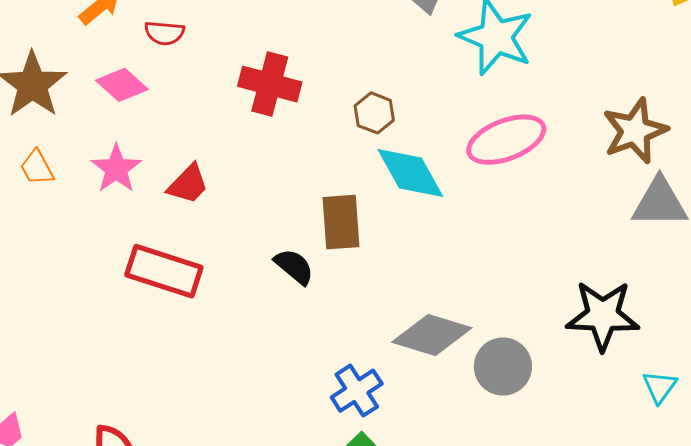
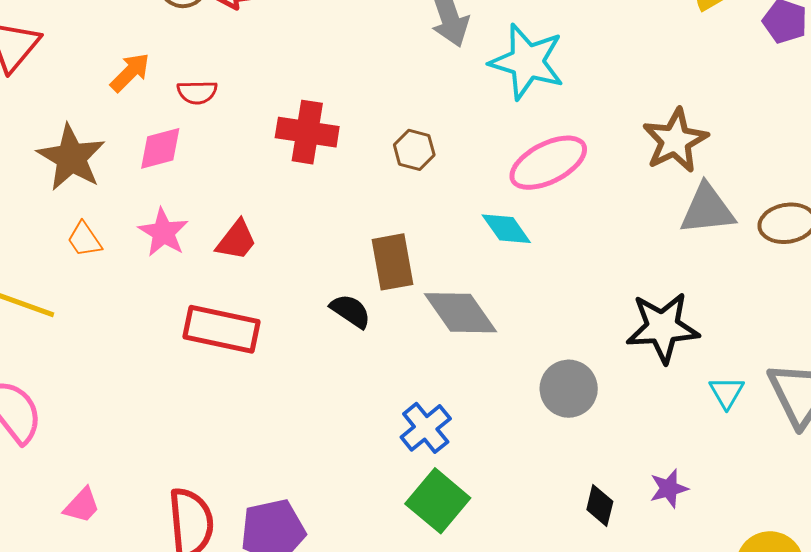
pink diamond: (122, 85) -> (160, 148), turned -51
cyan diamond: (410, 173) -> (506, 229), moved, size x0.7
gray diamond: (432, 335) -> (461, 313), moved, turned 44

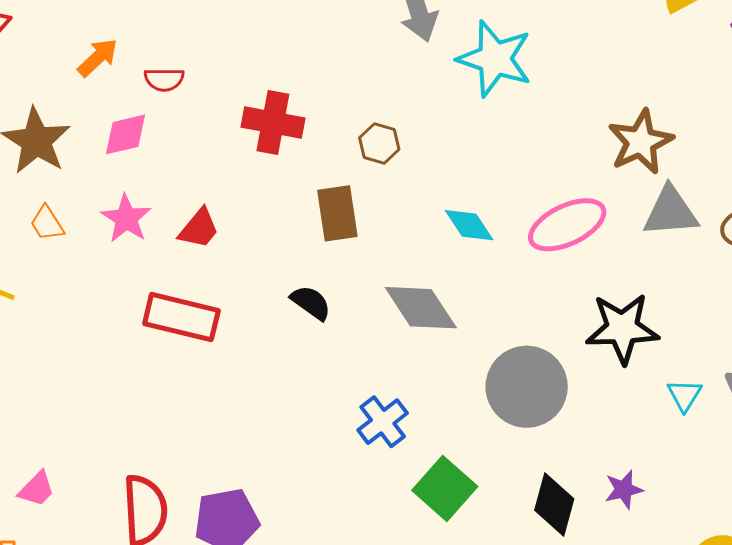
pink ellipse: (548, 163) -> (567, 225), moved
brown rectangle: (392, 262) -> (337, 213), moved
gray circle: (569, 389) -> (527, 387), size x1.4
green square: (438, 501) -> (445, 488), moved
black diamond: (600, 506) -> (554, 505), size x1.5

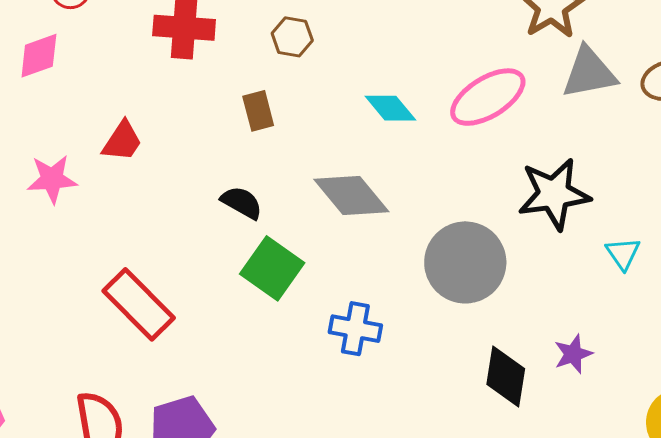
brown rectangle: (337, 213) -> (258, 111), size x0.7
pink star: (126, 218) -> (52, 179), moved, turned -30
red rectangle: (181, 317) -> (139, 304), moved, turned 38
blue cross: (383, 422) -> (355, 329), moved, turned -36
green square: (445, 488) -> (272, 268), moved

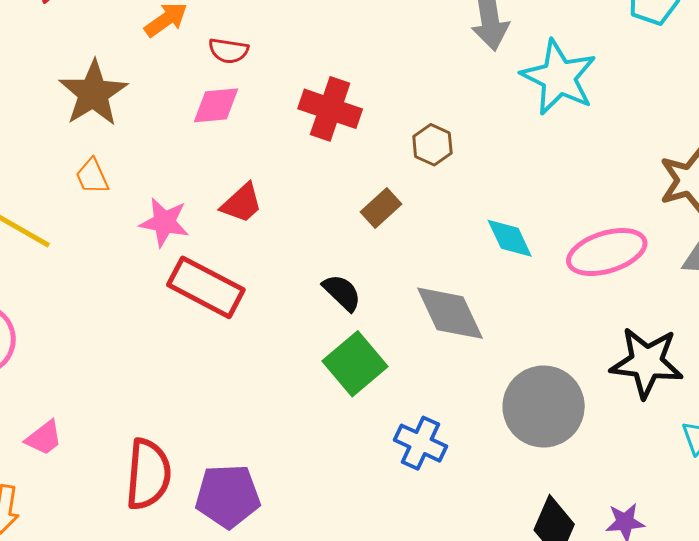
pink diamond: (39, 56) -> (216, 105), moved
brown rectangle: (258, 111) -> (381, 208), turned 48
red rectangle: (139, 304) -> (206, 287), moved, turned -32

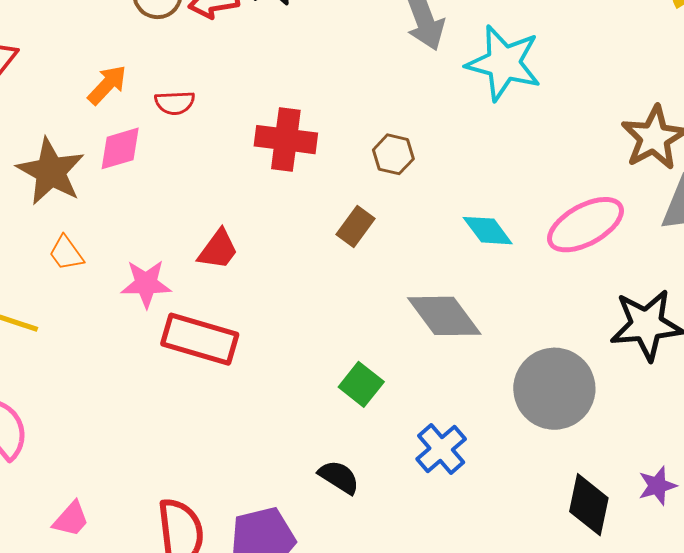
pink diamond: (216, 105) -> (120, 148), moved
black semicircle: (342, 293) -> (339, 477), moved
green square: (355, 364) -> (361, 384), size x0.7
blue cross: (421, 443) -> (441, 449), turned 36

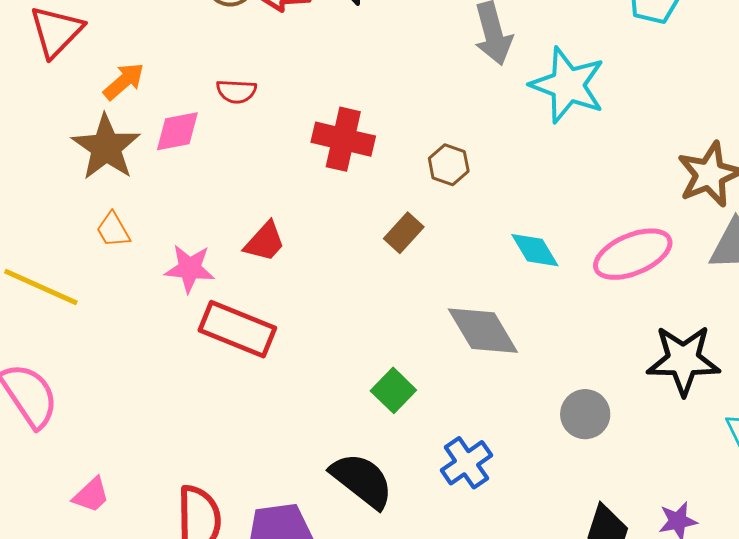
orange arrow: (107, 85) -> (124, 81), moved
gray circle: (554, 389) -> (585, 414), size x0.6
black semicircle: (339, 477) -> (362, 480), size x1.6

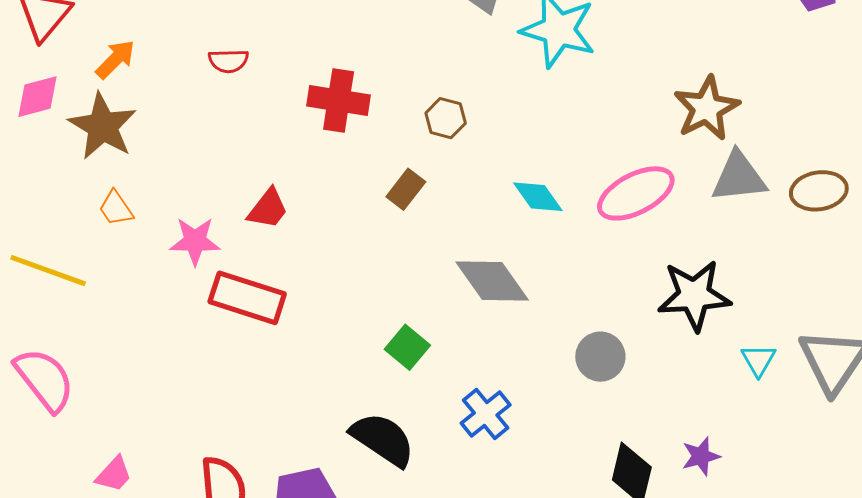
pink diamond: (177, 131) -> (38, 97), moved

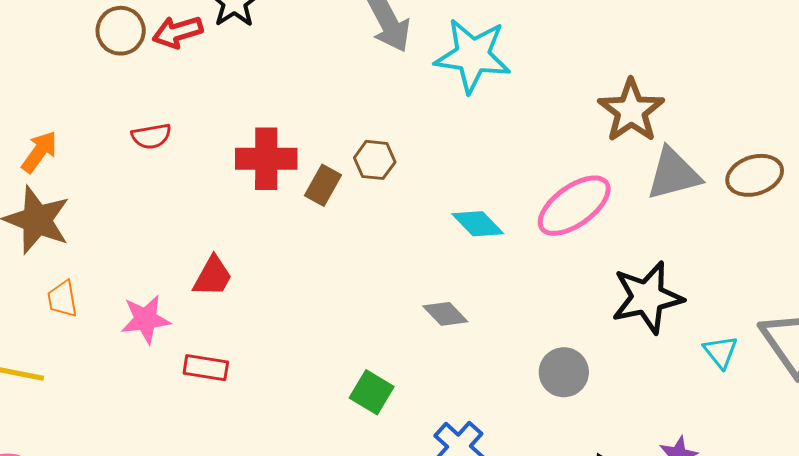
brown rectangle: (406, 189) -> (323, 185), moved
orange trapezoid: (116, 208) -> (62, 299), turned 33
gray diamond: (492, 281) -> (445, 314), size x0.6
red rectangle: (247, 298) -> (206, 368), size x0.6

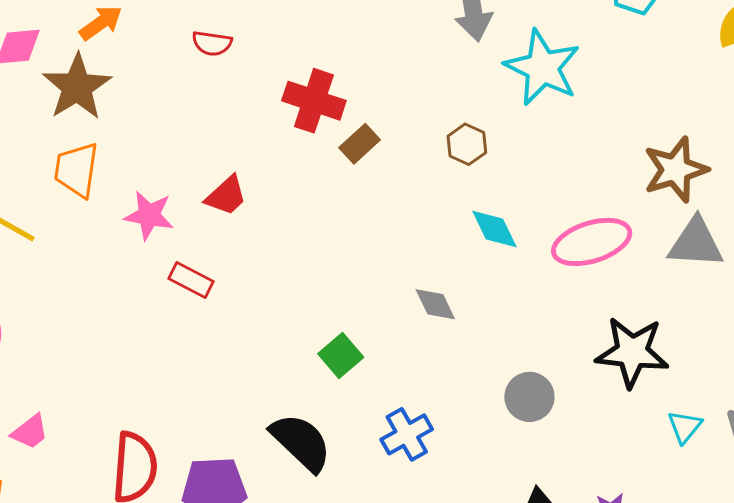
brown hexagon: (375, 160) -> (467, 144), moved
orange trapezoid: (62, 299) -> (76, 170), size x1.5

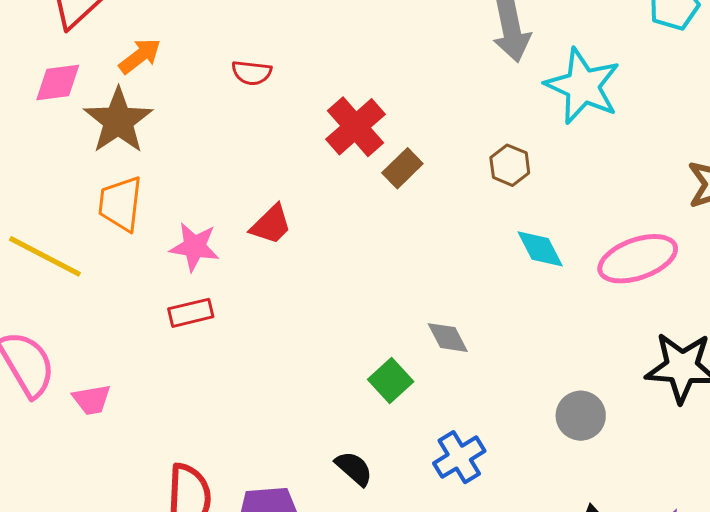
red cross: (314, 101) -> (355, 127), turned 32
red rectangle: (191, 280) -> (191, 313), moved, turned -39
gray diamond: (435, 304) -> (448, 338), moved
pink trapezoid: (30, 432) -> (92, 400), moved, turned 30
black semicircle: (301, 442) -> (354, 468), size x0.6

